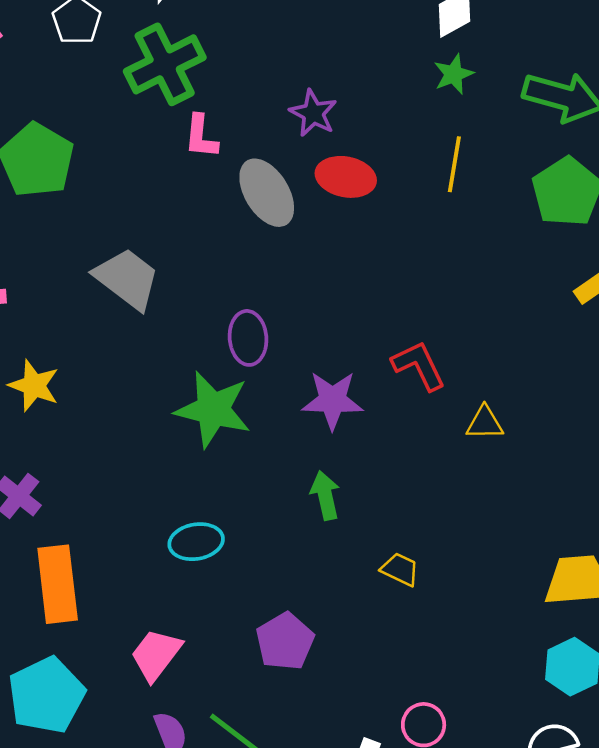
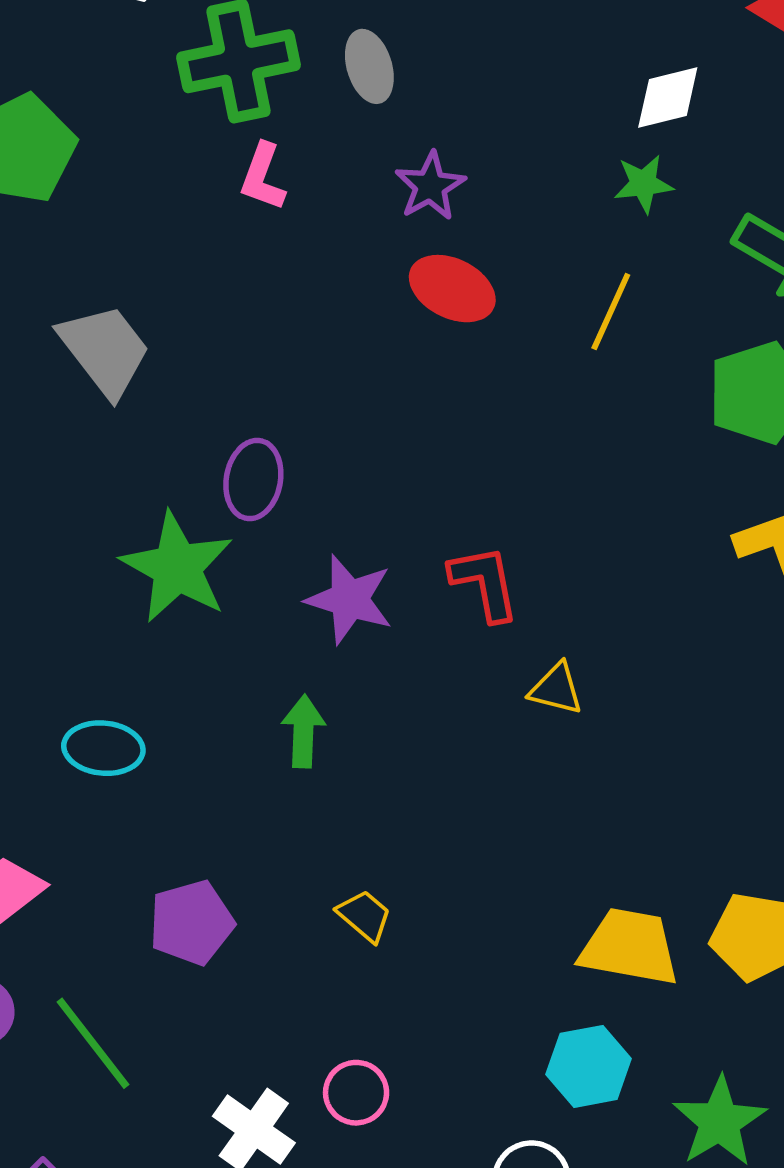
gray ellipse: (267, 193) -> (369, 66), moved, size x0.7
yellow trapezoid: (400, 569) -> (364, 916), moved

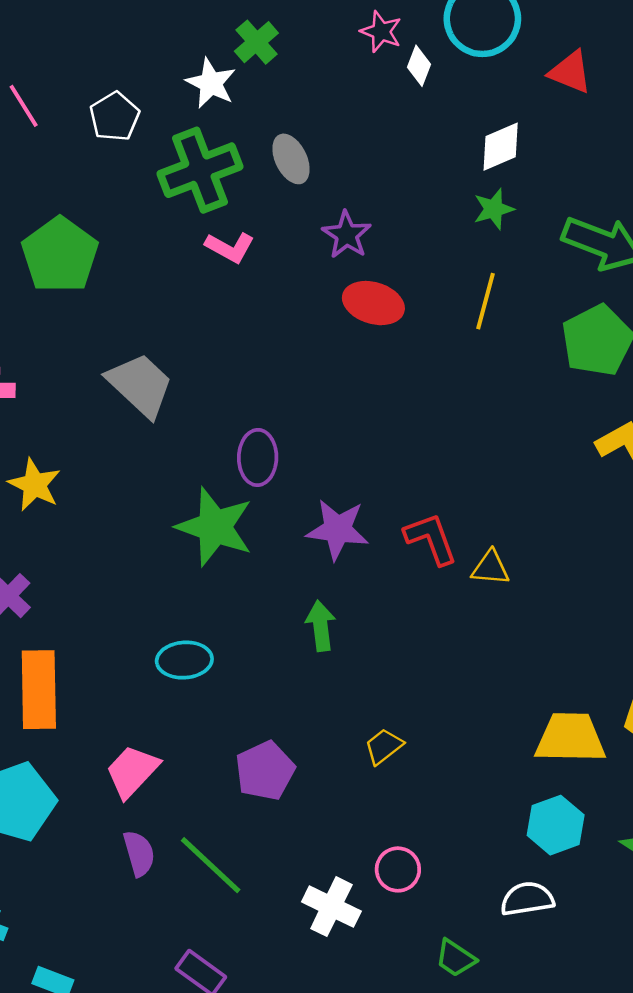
pink L-shape: (263, 177) -> (230, 247), turned -72
red L-shape: (485, 583) -> (431, 539), moved
yellow trapezoid: (364, 916) -> (384, 746), turned -69

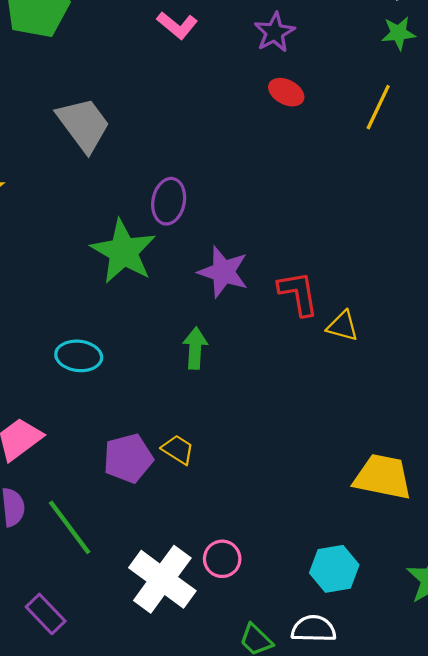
red ellipse: (373, 303) -> (286, 92), size x0.7
yellow trapezoid: (384, 746) -> (178, 450), moved, turned 60
cyan hexagon: (556, 825) -> (334, 569), moved
white semicircle: (527, 899) -> (314, 629), moved
white cross: (331, 907) -> (162, 579), size x1.4

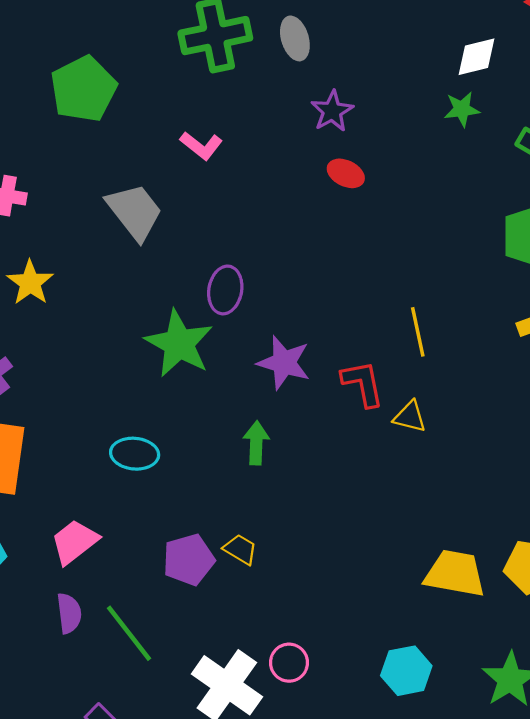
pink L-shape: (177, 25) -> (201, 146), moved
yellow line: (378, 107) -> (418, 332), moved, turned -36

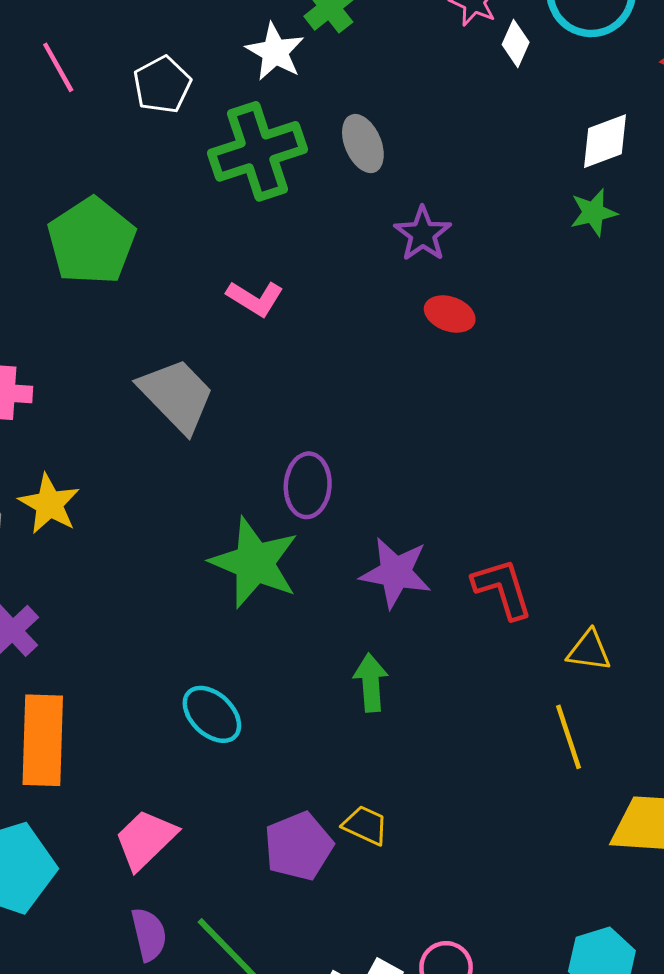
yellow line: (418, 332) -> (568, 737), moved
yellow triangle: (410, 417) -> (589, 651), moved
cyan ellipse: (135, 454) -> (212, 714), turned 45

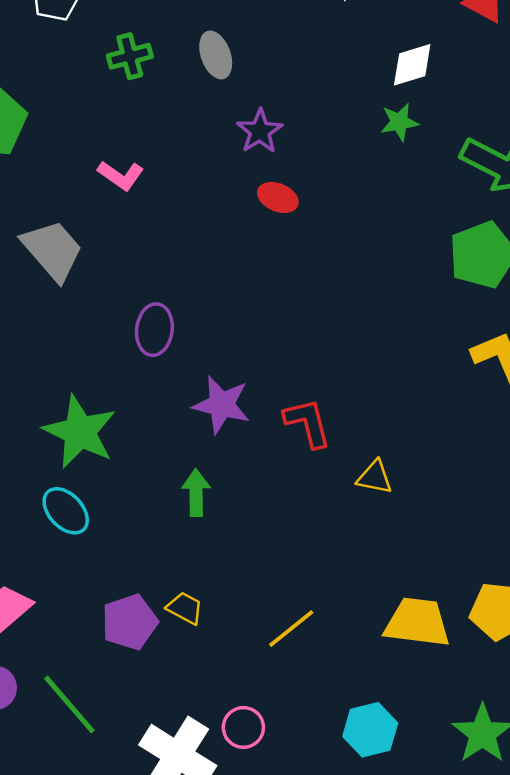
green cross: (258, 151) -> (130, 56), size x0.6
green star: (254, 563) -> (80, 432), moved
yellow line: (568, 737) -> (291, 629), moved, turned 66

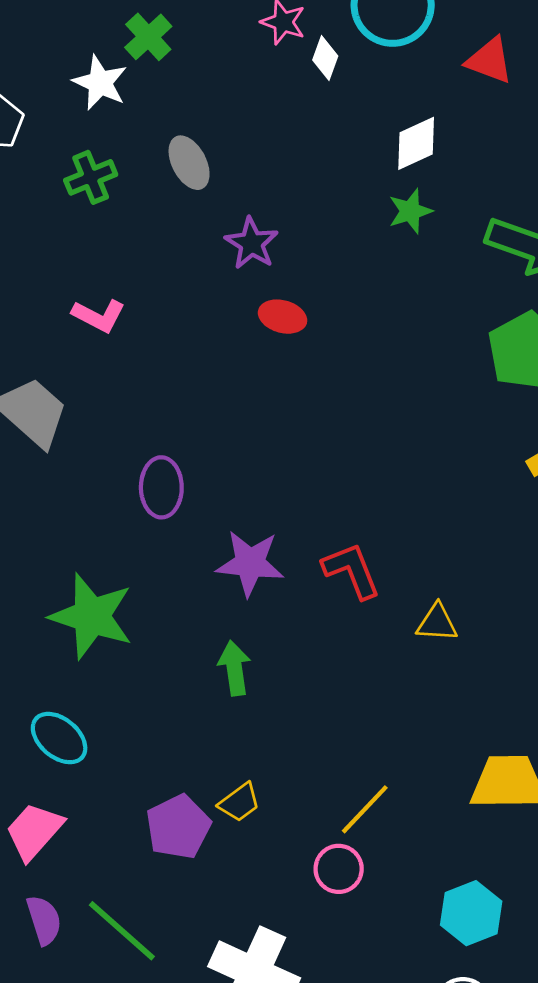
cyan ellipse: (66, 511) -> (59, 738), moved
yellow trapezoid: (185, 608) -> (239, 802), turned 123
pink circle: (243, 727) -> (339, 869), moved

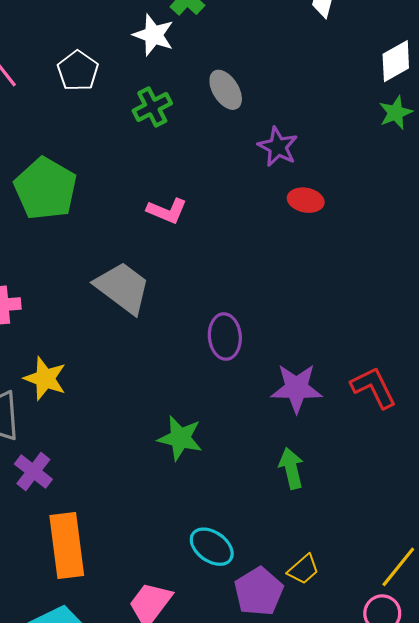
green star: (92, 616) -> (180, 438), size x0.7
cyan ellipse: (59, 738) -> (212, 547), moved

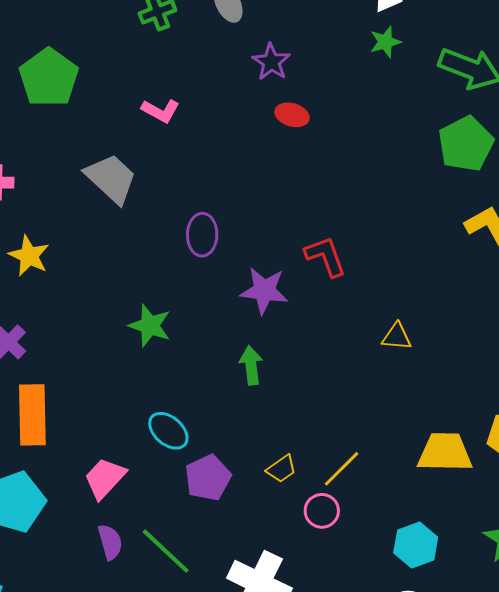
red L-shape: (374, 387) -> (325, 256), moved
yellow trapezoid: (303, 569) -> (282, 469), moved

